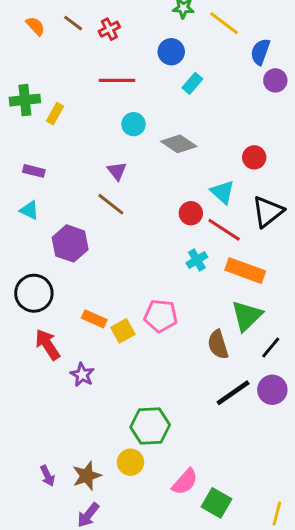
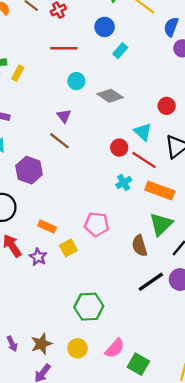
yellow square: (123, 331) -> (68, 248), moved
purple star: (82, 375) -> (38, 257), moved
yellow circle: (130, 462) -> (77, 348), moved

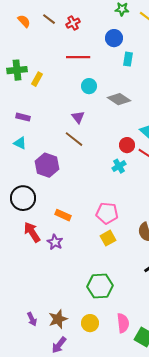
cyan rectangle: (120, 51) -> (128, 59), turned -32
cyan cross: (124, 183) -> (119, 166), moved
yellow square: (68, 248) -> (108, 238), moved
pink semicircle: (115, 348) -> (123, 323), turned -48

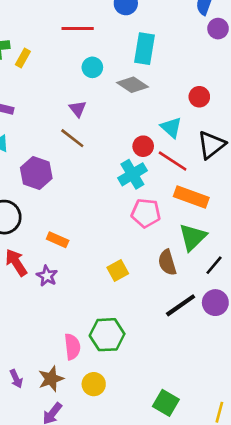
cyan rectangle: (128, 59) -> (144, 49), moved, size x1.6
cyan cross: (119, 166) -> (132, 174), size x1.5
pink pentagon: (107, 213) -> (146, 213), moved
pink semicircle: (123, 323) -> (72, 347), moved

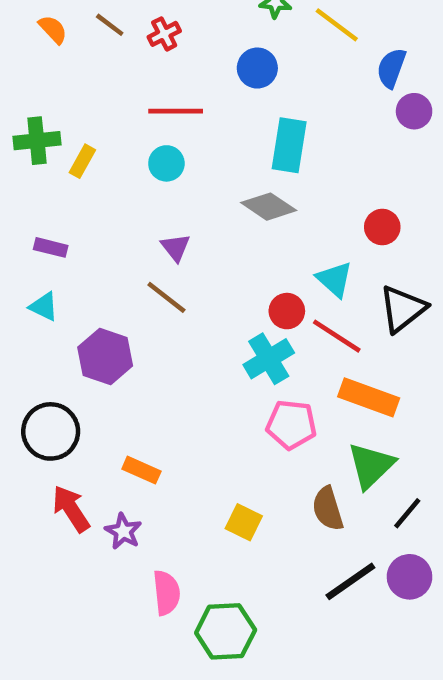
cyan circle: (92, 67) -> (166, 163), moved
yellow square: (118, 271) -> (244, 522), turned -35
pink semicircle: (72, 347) -> (166, 593), moved

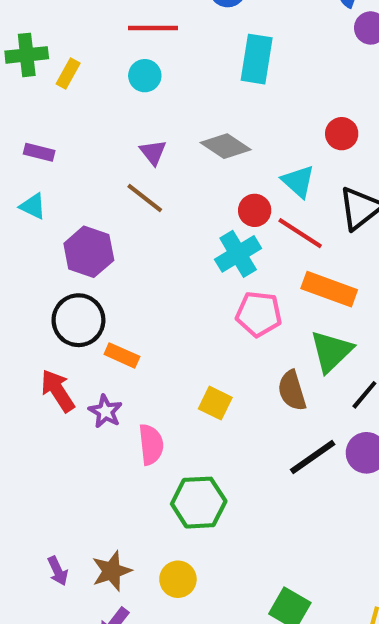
gray diamond: (269, 207) -> (226, 146), moved
black circle: (51, 431) -> (78, 320), moved
pink semicircle: (166, 593) -> (151, 445), moved

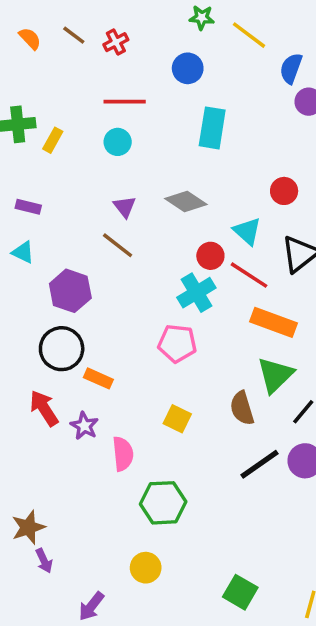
pink pentagon: (259, 314) -> (177, 343), moved
brown star: (112, 571) -> (28, 527), moved

